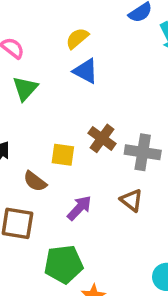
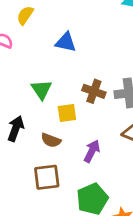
yellow semicircle: (77, 38) -> (25, 15), moved
green triangle: (25, 88) -> (41, 90), moved

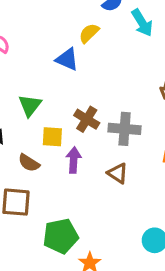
yellow semicircle: (25, 15) -> (89, 33), moved
purple arrow: (92, 151) -> (74, 160), moved, turned -35

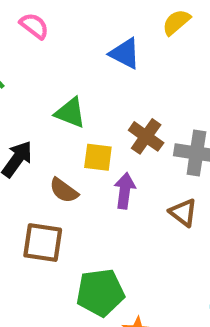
yellow semicircle: (89, 33) -> (176, 22), moved
green triangle: (30, 105) -> (70, 113), turned -50

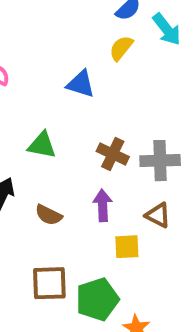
yellow square: (98, 157) -> (127, 247), moved
brown square: (43, 243) -> (49, 283), moved

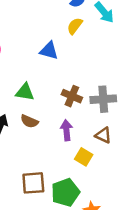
brown semicircle: (49, 215) -> (29, 121), moved
yellow square: (127, 247) -> (84, 157), turned 36

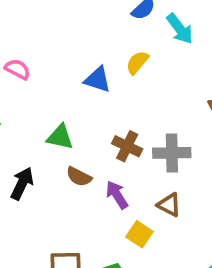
yellow semicircle: (75, 26) -> (137, 63), moved
brown semicircle: (29, 121) -> (79, 177), moved
purple arrow: (66, 130) -> (117, 195), turned -30

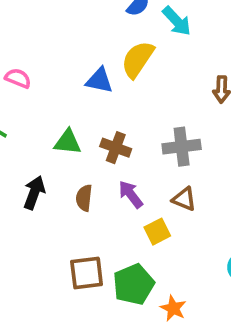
yellow semicircle: (137, 63) -> (138, 59), size x1.5
brown cross: (127, 146) -> (116, 148), moved
brown semicircle: (79, 177) -> (84, 198), moved, turned 75
yellow square: (139, 234) -> (157, 232), turned 35

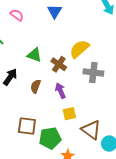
yellow semicircle: (138, 59) -> (79, 49), moved
blue triangle: (99, 80) -> (55, 11), moved, turned 35
brown triangle: (184, 199) -> (91, 130), moved, size x1.5

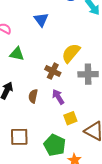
green triangle: (34, 55) -> (17, 54), moved
brown square: (27, 126) -> (19, 137), moved
green pentagon: (50, 138) -> (55, 145), turned -30

